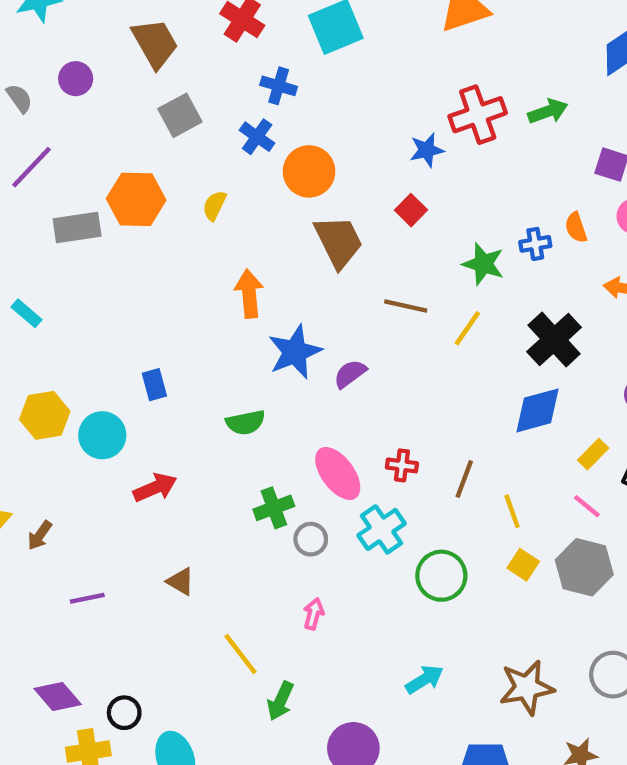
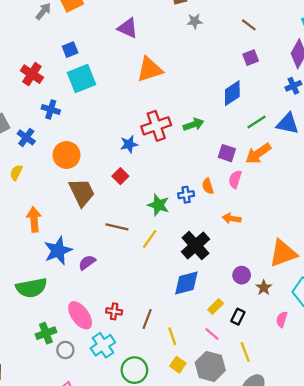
blue cross: (257, 137) -> (26, 137), moved
green semicircle: (246, 422) -> (31, 288), size x1.5

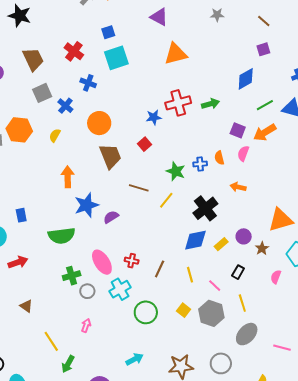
yellow rectangle: (216, 306) -> (221, 244), moved
yellow line: (172, 336) -> (190, 275), moved

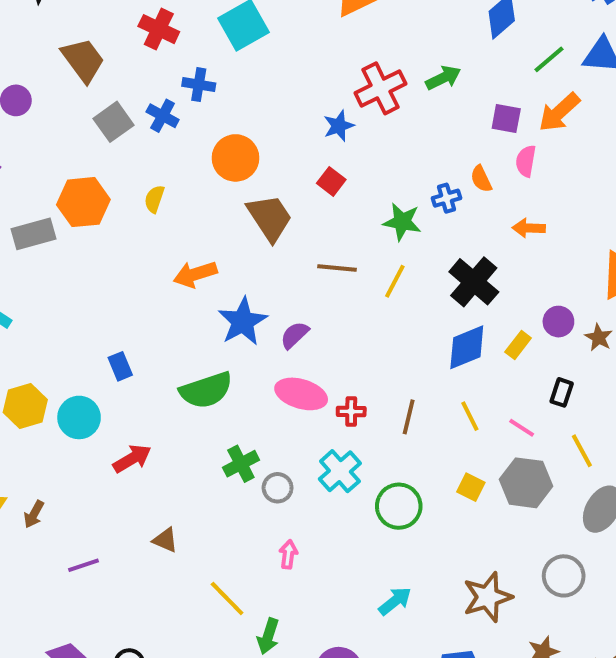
blue cross: (65, 106) -> (163, 116), moved
orange arrow: (68, 177) -> (195, 274), turned -95
pink ellipse: (102, 262) -> (301, 394), moved, turned -30

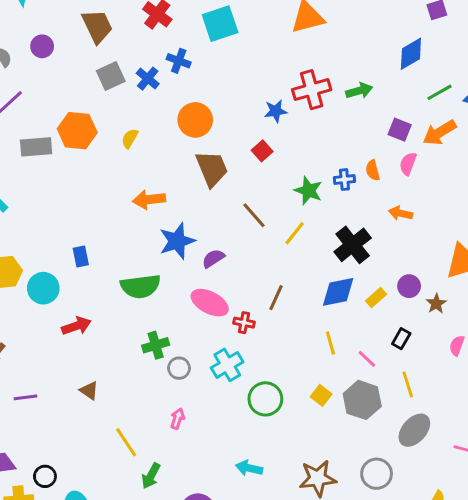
brown line: (337, 268) -> (254, 215), turned 32
brown line: (409, 417) -> (276, 298), moved
cyan arrow: (395, 601) -> (249, 468), turned -140

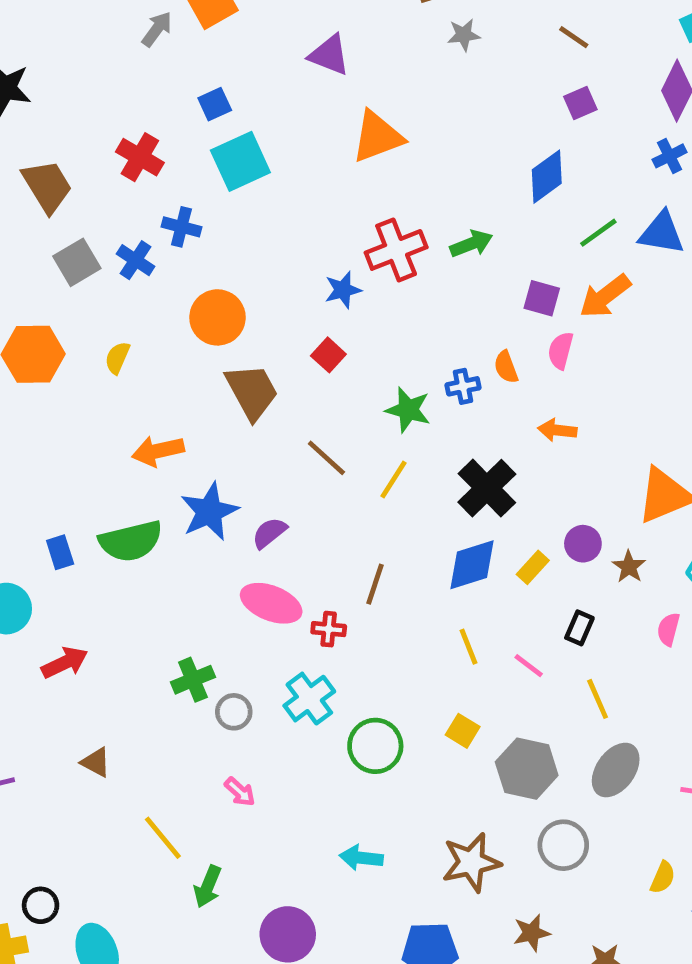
green semicircle: (141, 286) -> (131, 541), moved
gray hexagon: (362, 400) -> (527, 769), moved
pink arrow: (177, 419) -> (240, 792), turned 120

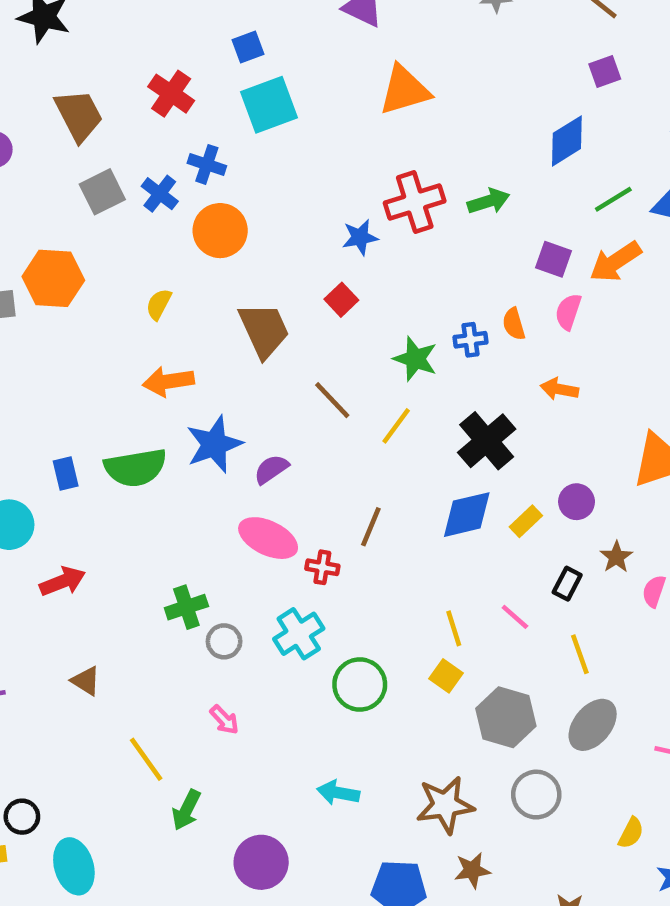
orange circle: (217, 317) -> (220, 231), moved
yellow semicircle: (117, 358) -> (159, 304), moved
brown star: (629, 567) -> (616, 557), moved
yellow line: (469, 647) -> (454, 628), moved
brown star: (531, 933) -> (472, 870), moved

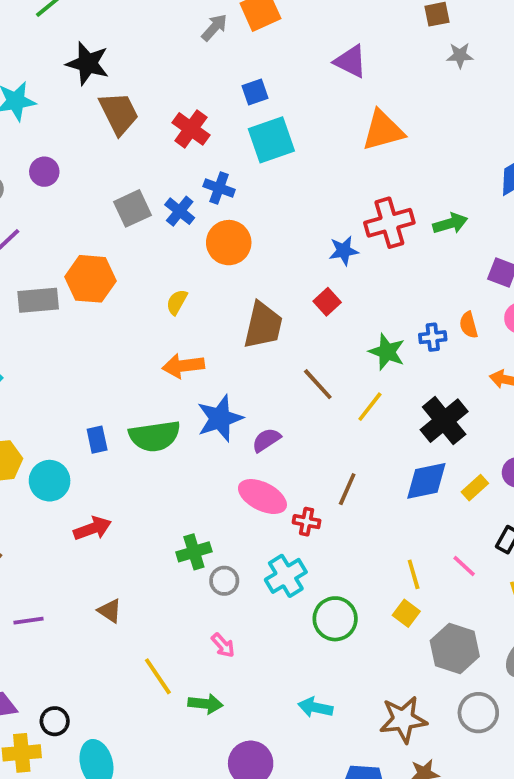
brown trapezoid: (79, 115) -> (119, 113), moved
brown trapezoid: (264, 330) -> (263, 325), turned 36
green arrow: (186, 810) -> (205, 704), moved, turned -112

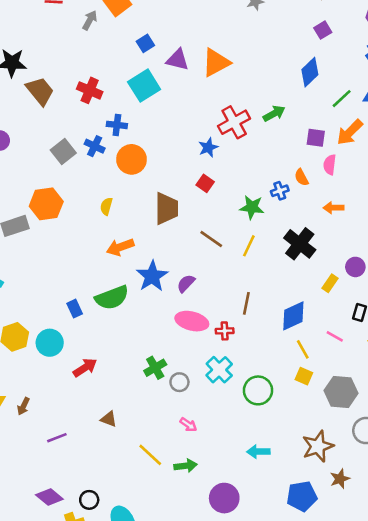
purple triangle: (351, 61) -> (177, 60), moved
blue square: (255, 92) -> (145, 43), moved
blue diamond: (426, 481) -> (293, 316), moved

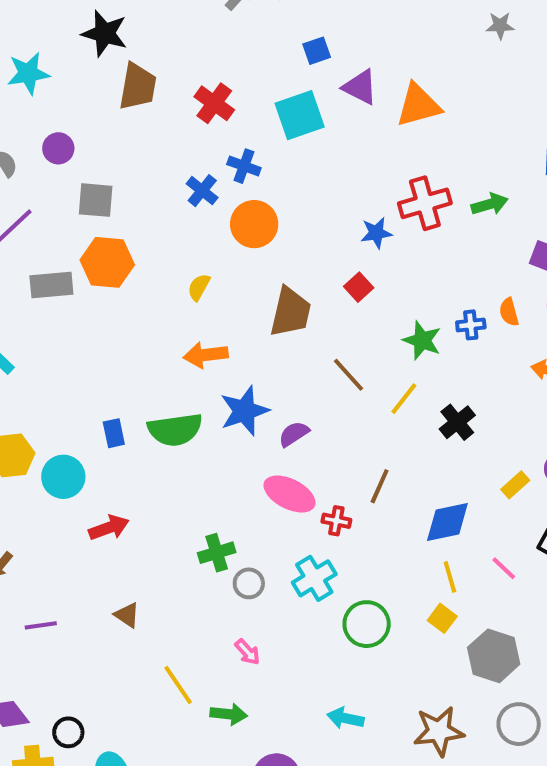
brown trapezoid: (40, 91) -> (138, 87), turned 36
gray square: (63, 151) -> (96, 200), moved, turned 30
black cross: (300, 244) -> (457, 422), moved, size x0.7

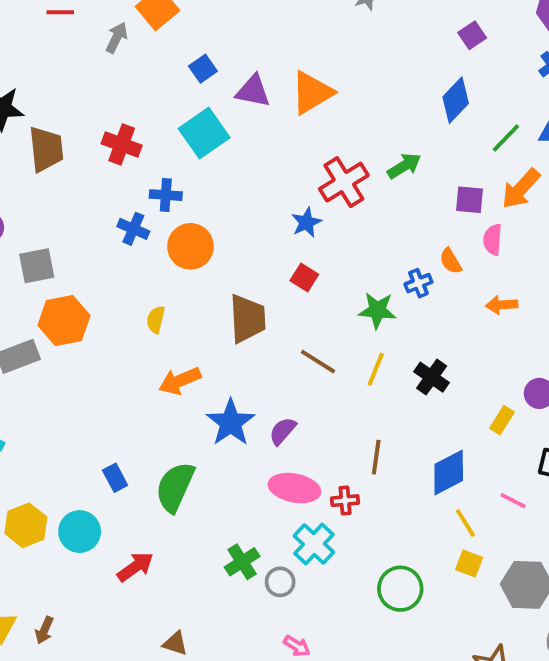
green semicircle: (175, 430) -> (175, 487), moved, turned 138
cyan cross: (314, 578) -> (314, 544), moved

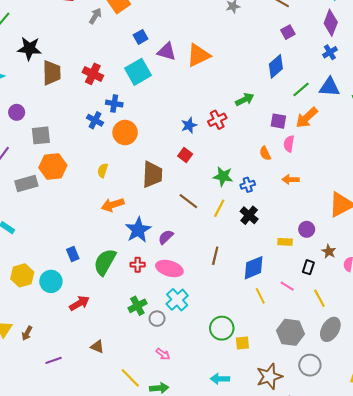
red cross: (344, 182) -> (217, 120), moved, size x0.7
blue cross: (418, 283) -> (248, 185), moved
yellow rectangle: (502, 420) -> (285, 242), turned 56
red cross: (345, 501) -> (138, 265), moved
yellow square: (469, 563) -> (242, 343), moved, turned -32

